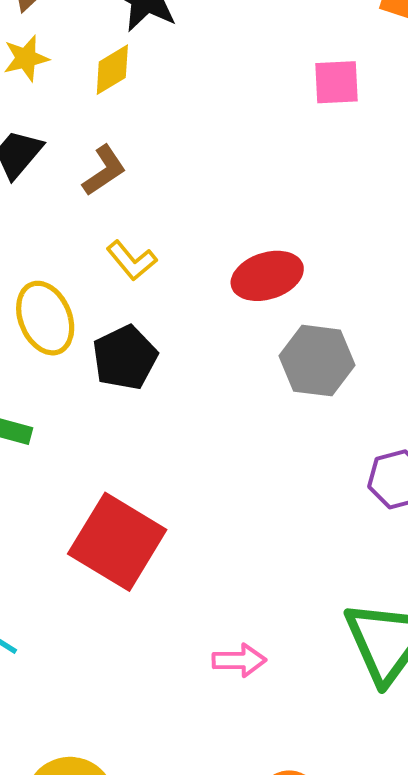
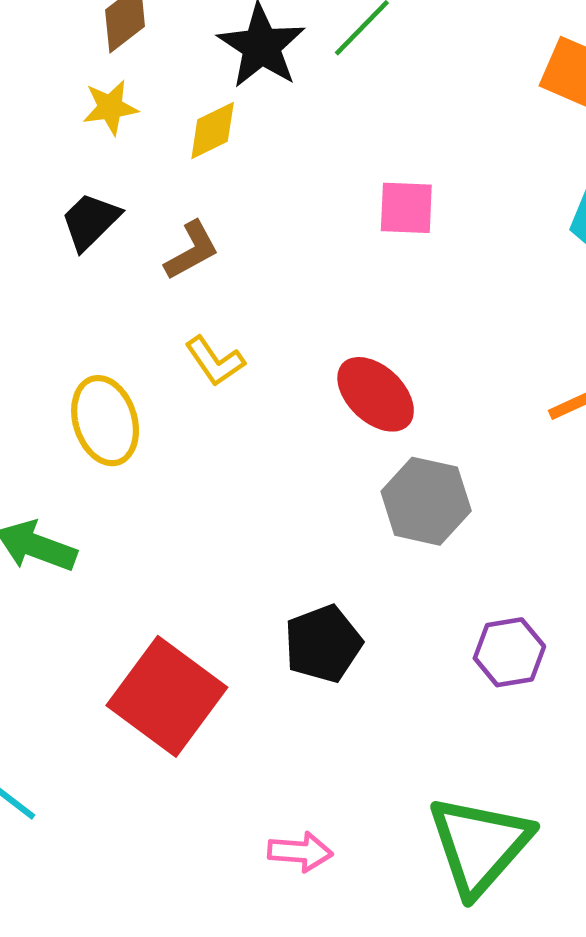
pink square: (336, 82) -> (406, 208), moved
red ellipse: (267, 276) -> (376, 394), turned 56
black pentagon: (125, 358) -> (323, 644), moved

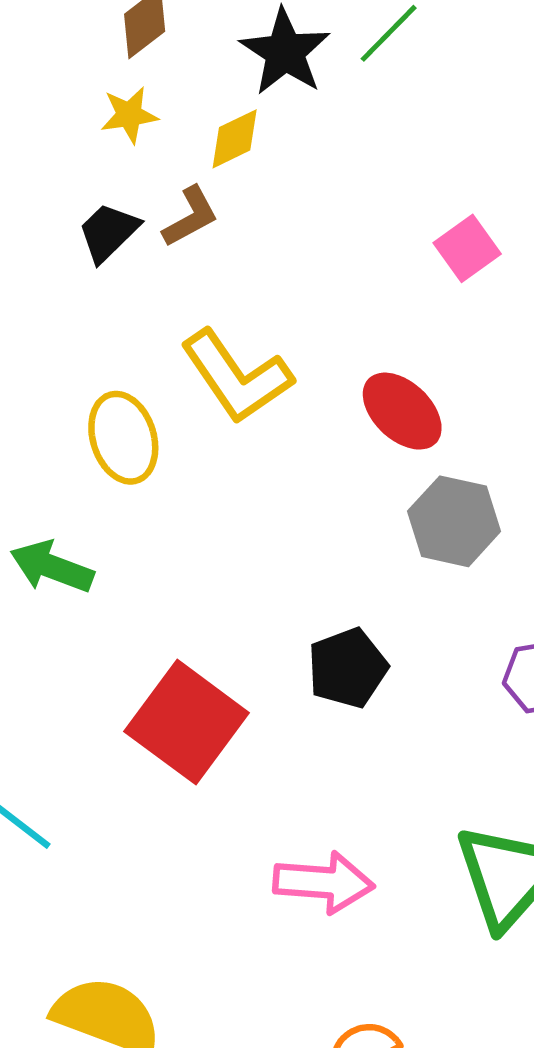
pink square: (406, 208) -> (467, 248), moved, turned -38
brown L-shape: (192, 250) -> (190, 217), moved
yellow L-shape: (215, 361) -> (237, 377), size x1.8
pink arrow: (300, 852) -> (324, 882), size x1.5

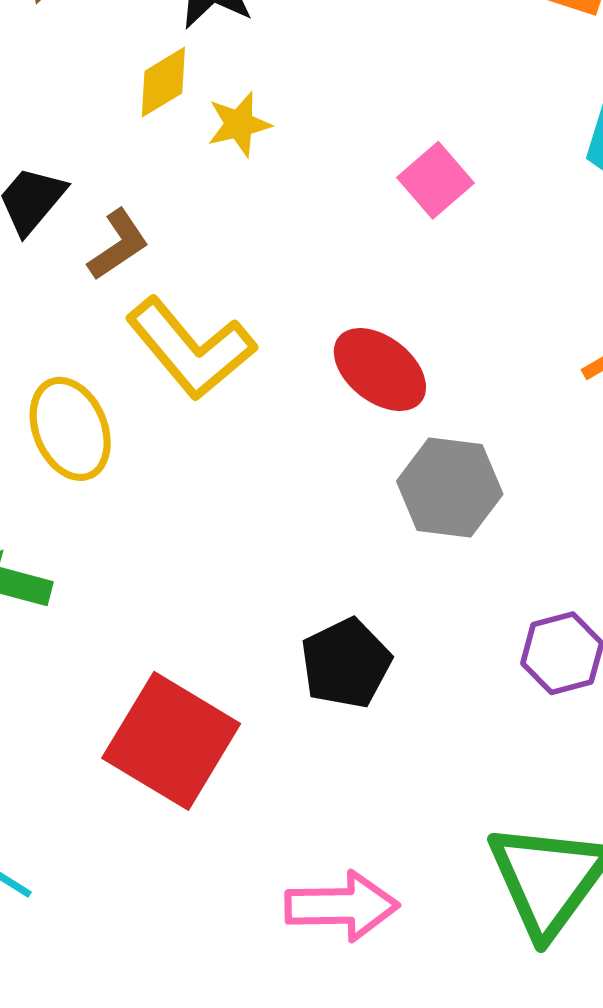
yellow star: (129, 115) -> (239, 124), moved
brown L-shape: (190, 217) -> (118, 245), moved

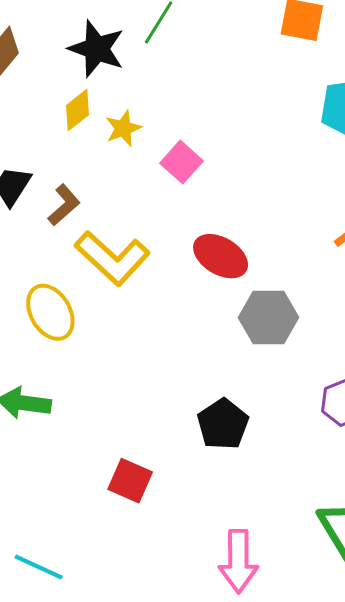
pink square: (435, 180) -> (182, 162), moved
red square: (171, 741) -> (130, 481), size x0.6
pink arrow: (342, 906) -> (238, 561), turned 98

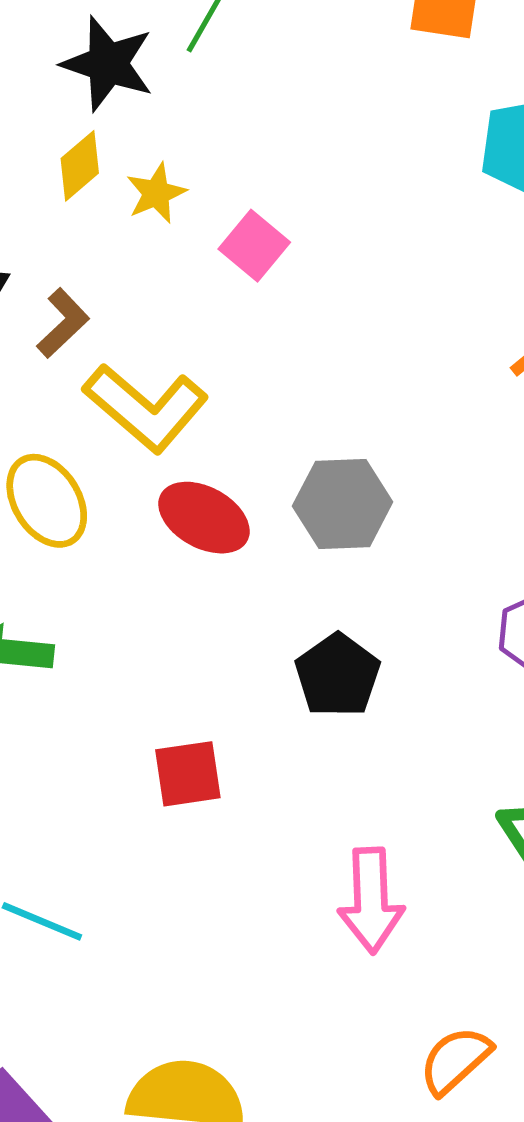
red ellipse: (221, 256) -> (204, 518), moved
gray hexagon: (269, 318) -> (343, 504), moved
red square: (130, 481) -> (188, 774), turned -30

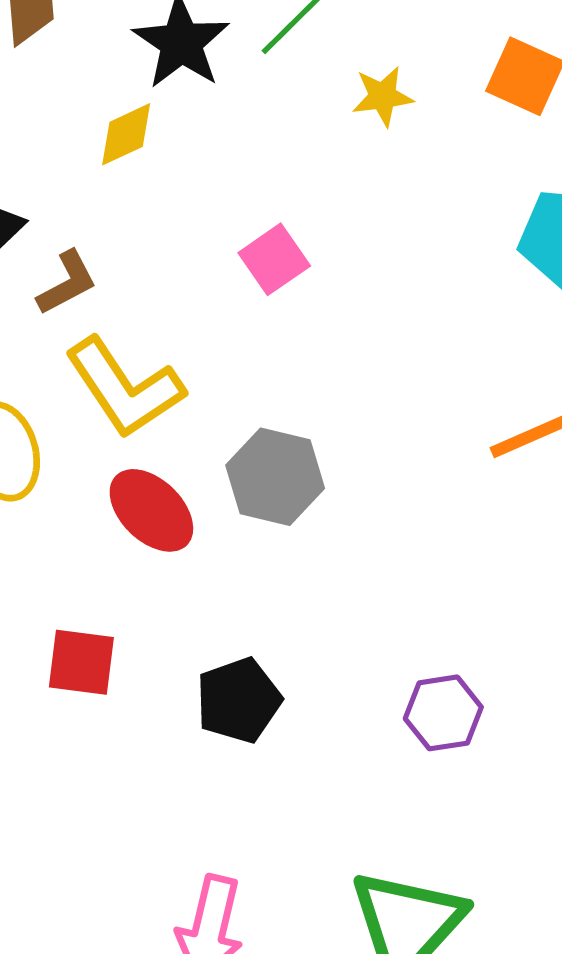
yellow star: (156, 193) -> (383, 96), moved
gray hexagon: (343, 504) -> (275, 477), moved
red square: (188, 774) -> (81, 662), moved

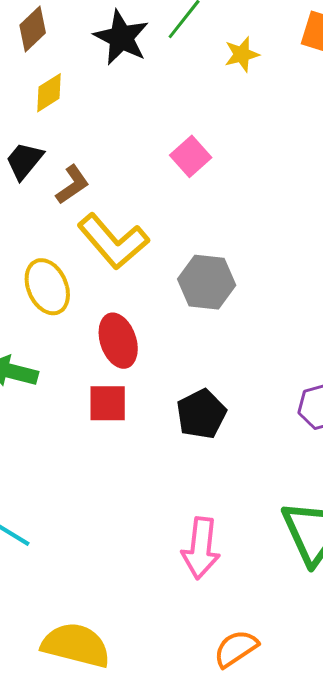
yellow diamond: (126, 134) -> (49, 93), moved
red ellipse: (151, 510) -> (118, 341), moved, turned 34

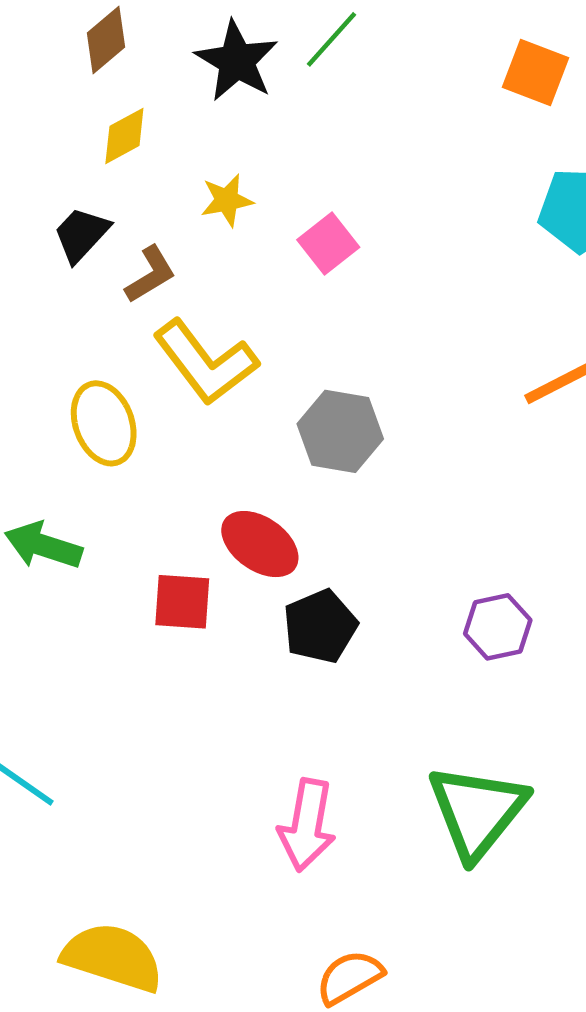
yellow star: (242, 54) -> (227, 200), moved
red ellipse: (118, 341) -> (260, 544), moved, turned -40

